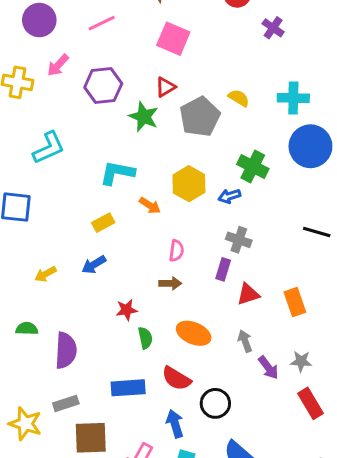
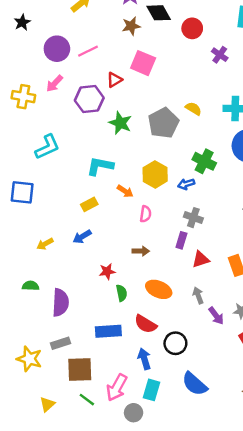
purple circle: (39, 20) -> (57, 49), moved
red triangle: (166, 87) -> (114, 80), moved
pink semicircle: (176, 251) -> (146, 214), moved

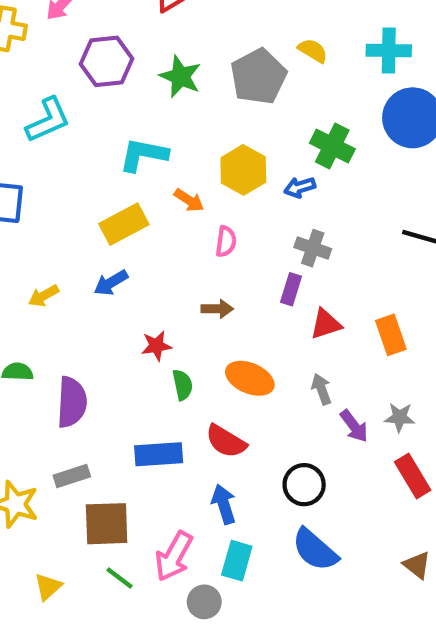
purple hexagon: (89, 99) -> (107, 61), moved
yellow rectangle: (89, 204) -> (124, 224), size x1.5
black circle: (175, 343) -> (304, 485), moved

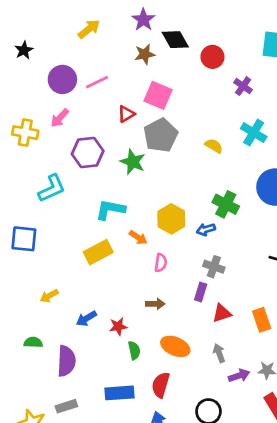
cyan cross: (389, 50) -> (254, 133), moved, turned 30
gray pentagon: (258, 77) -> (161, 135), moved
blue arrow: (111, 283) -> (86, 319), moved
purple arrow: (354, 426) -> (239, 376), turned -72
red semicircle: (226, 441) -> (161, 385), turned 75

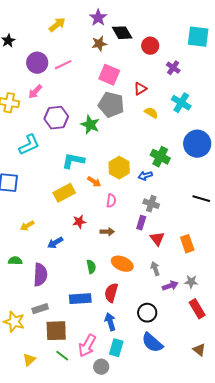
red triangle: (126, 114) -> (140, 89), moved
gray pentagon: (161, 135) -> (111, 105), turned -30
red triangle: (222, 313) -> (157, 239), turned -49
red star: (118, 326) -> (79, 222), moved

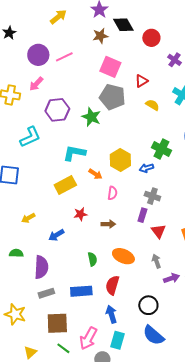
gray rectangle: (40, 309) -> (46, 293), moved

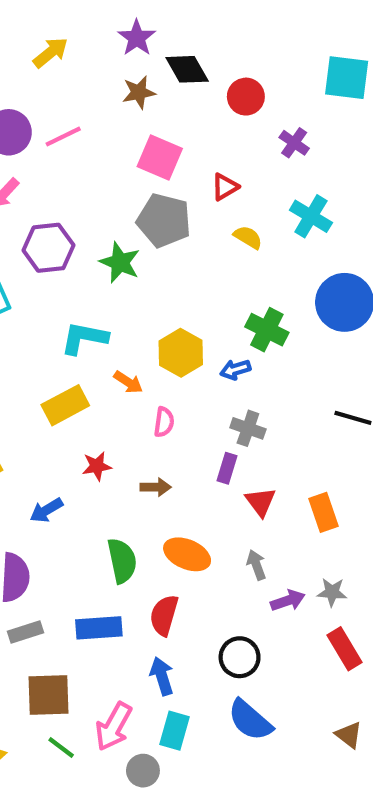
green semicircle: (92, 259) -> (122, 561), size x1.5

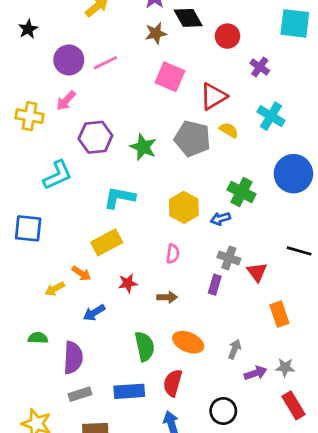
red triangle: (225, 187) -> (213, 96), size x1.5
gray pentagon: (164, 220) -> (192, 139), moved
orange arrow: (128, 382) -> (81, 273), moved
red triangle: (261, 502) -> (257, 272), moved
gray arrow: (256, 565) -> (234, 349), turned 42

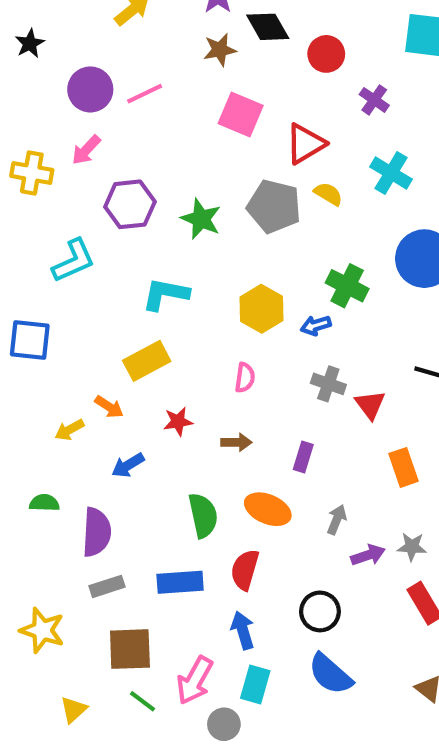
purple rectangle: (215, 285) -> (303, 457), moved

